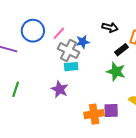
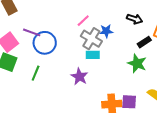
blue circle: (33, 31) -> (45, 43), moved

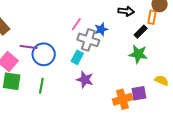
cyan rectangle: (93, 55) -> (77, 57), moved, turned -48

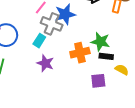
blue star: (101, 29) -> (65, 14), size x1.5
black rectangle: (141, 32) -> (106, 56), moved, turned 48
orange cross: (123, 99) -> (80, 53), moved

